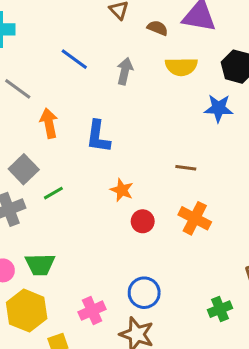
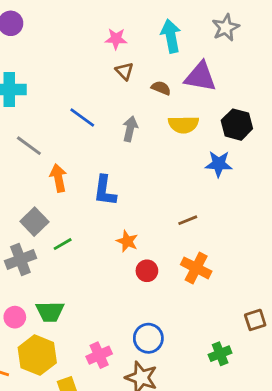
brown line: (186, 168) -> (188, 220), turned -30

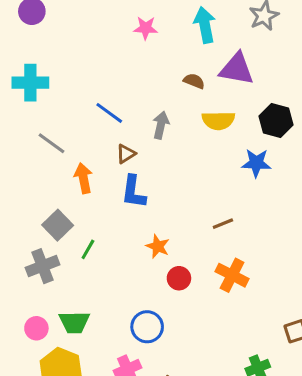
brown triangle: (124, 71) -> (126, 154), moved, turned 42
green line: (63, 244) -> (88, 249), turned -30
blue circle: (148, 338) -> (147, 327), moved

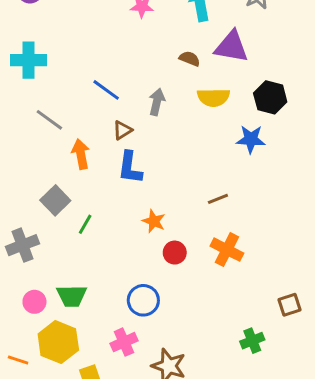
gray cross: (42, 266) -> (23, 245), moved

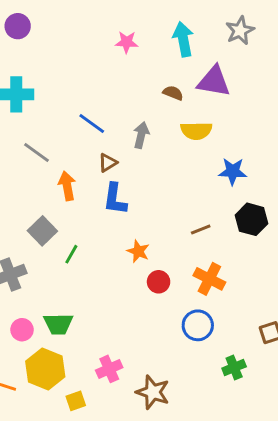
black hexagon: (270, 97) -> (252, 219), moved
blue circle: (143, 300) -> (198, 325), moved

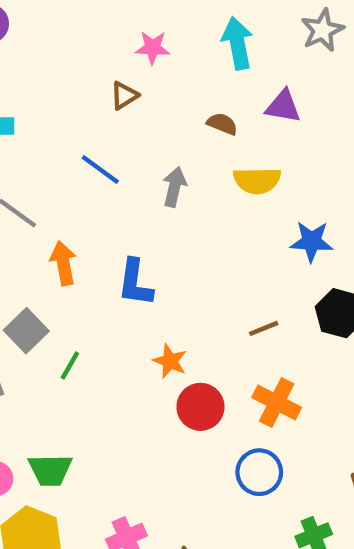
purple triangle: (214, 81) -> (283, 106), size x0.7
brown triangle: (108, 163) -> (124, 96), moved
red circle: (159, 282) -> (200, 407), size x1.4

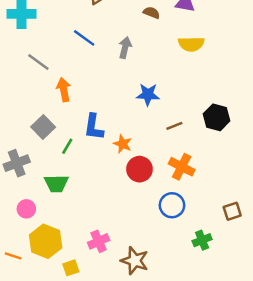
yellow semicircle: (257, 180) -> (191, 44), moved
blue star: (312, 241) -> (148, 95), moved
blue L-shape: (135, 283) -> (94, 127), moved
green trapezoid: (50, 470) -> (56, 184), moved

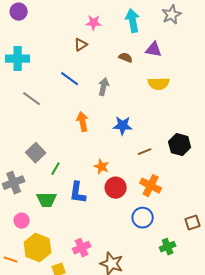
orange arrow: (64, 90) -> (83, 122), moved
blue L-shape: (94, 127) -> (78, 193), moved

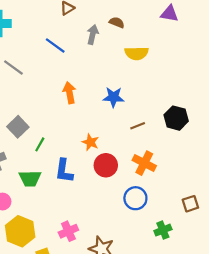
purple triangle: (154, 50) -> (169, 14), moved
yellow semicircle: (159, 84) -> (137, 53), moved
gray arrow: (104, 87) -> (93, 35), moved

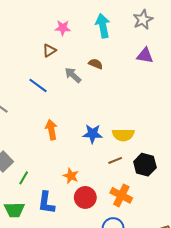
gray arrow: (93, 35) -> (73, 75), turned -60
yellow semicircle: (137, 53) -> (123, 135), moved
black hexagon: (176, 118) -> (145, 165), moved

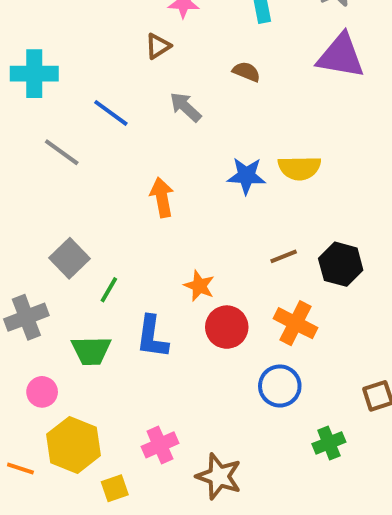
purple triangle: (145, 56) -> (341, 56), size x1.5
gray arrow: (73, 75) -> (185, 107), moved
blue line: (38, 85) -> (111, 113), moved
blue star: (92, 134) -> (246, 176), moved
yellow semicircle: (123, 135) -> (299, 168), moved

